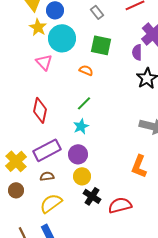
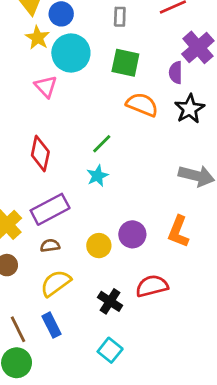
gray rectangle: (97, 12) -> (120, 17), turned 40
orange semicircle: (86, 70) -> (142, 105), moved, size x1.6
purple circle: (78, 154) -> (132, 234), moved
black cross: (92, 196) -> (110, 301), moved

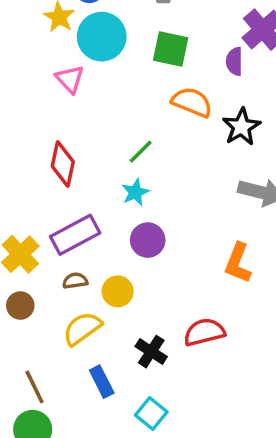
black star: (190, 109) -> (241, 127), moved
purple circle: (132, 234) -> (148, 240), moved
yellow circle: (99, 246) -> (118, 291), moved
blue rectangle: (51, 325) -> (102, 382), moved

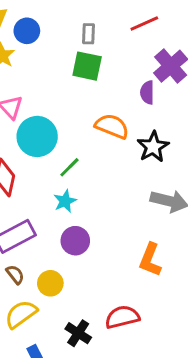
cyan circle: (102, 37) -> (37, 136), moved
green square: (171, 49) -> (87, 66), moved
brown semicircle: (75, 281) -> (15, 274), turned 60

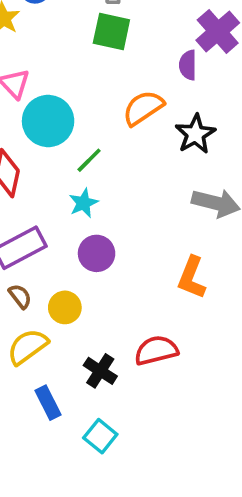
orange semicircle: (112, 126) -> (143, 108), turned -56

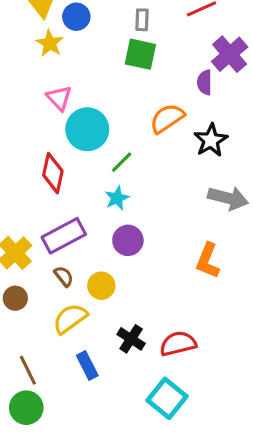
red semicircle: (156, 350) -> (178, 344), moved
cyan square: (100, 436) -> (167, 398), moved, size x1.4

